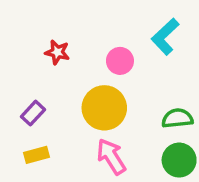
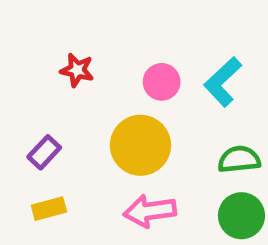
cyan L-shape: (165, 37) -> (223, 82), moved
pink arrow: (111, 157) -> (150, 211), turned -66

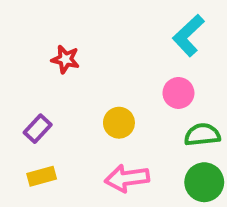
pink circle: (162, 82) -> (178, 93), moved
cyan L-shape: (223, 82) -> (188, 35), moved
yellow circle: (140, 145) -> (119, 123), size x0.6

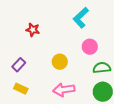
cyan L-shape: (188, 35) -> (81, 18), moved
yellow rectangle: (42, 176) -> (21, 89), turned 40

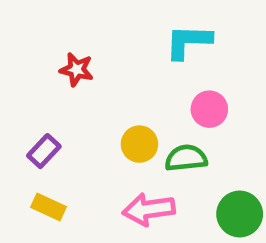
cyan L-shape: (81, 18) -> (188, 42), turned 45
green semicircle: (102, 68) -> (186, 158), moved

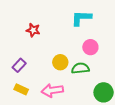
pink arrow: (149, 209) -> (52, 90), moved

